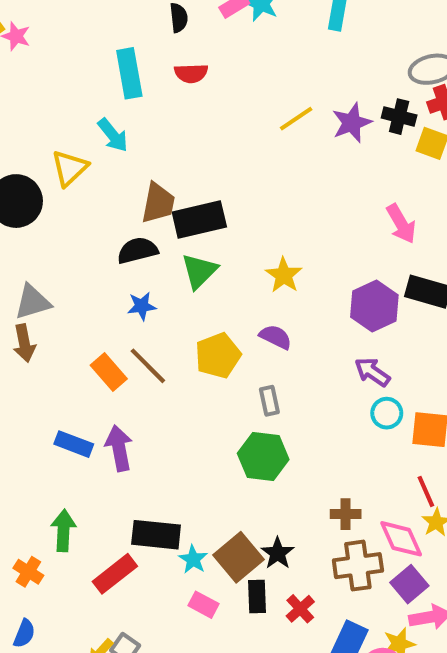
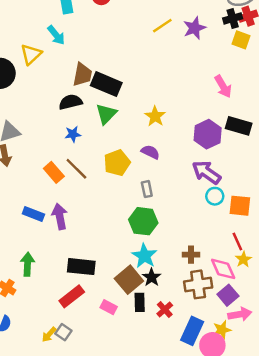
black cross: (399, 117) -> (233, 18), moved, turned -30
black rectangle: (199, 220) -> (106, 84), turned 36
purple arrow: (372, 372) -> (206, 172), size x1.4
cyan star: (193, 559) -> (144, 256), moved, size x1.5
red rectangle: (115, 574) -> (72, 296), moved

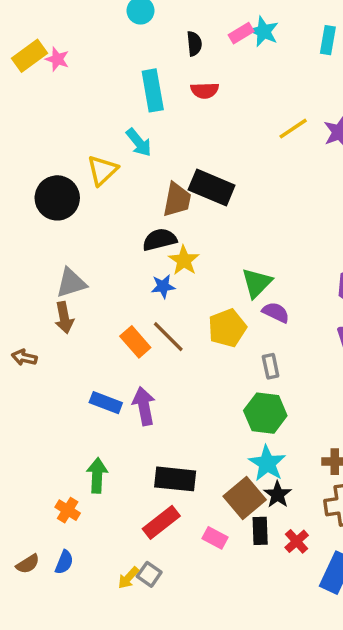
black rectangle: (106, 84) -> (212, 188), moved
green triangle: (106, 114) -> (257, 283), moved
yellow star: (155, 116) -> (184, 260), moved

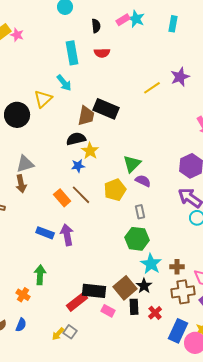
yellow line: (293, 129) -> (152, 88), moved
cyan star: (267, 463) -> (151, 264), moved
black rectangle: (175, 479) -> (94, 291), moved

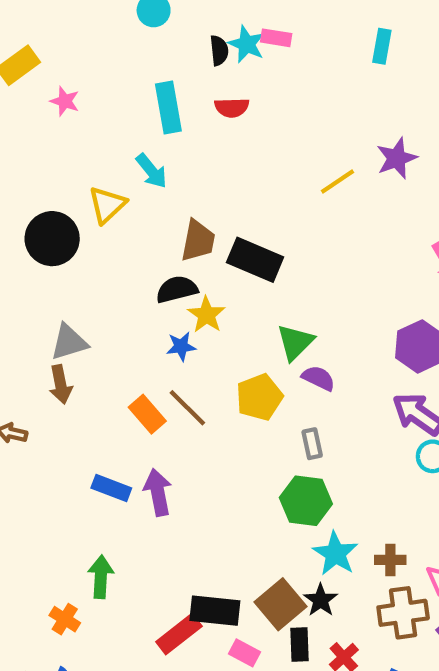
cyan star: (136, 19) -> (247, 44), moved
pink rectangle: (123, 20) -> (276, 38), turned 40
pink star: (17, 35) -> (65, 101), moved
black rectangle: (106, 109) -> (255, 260), moved

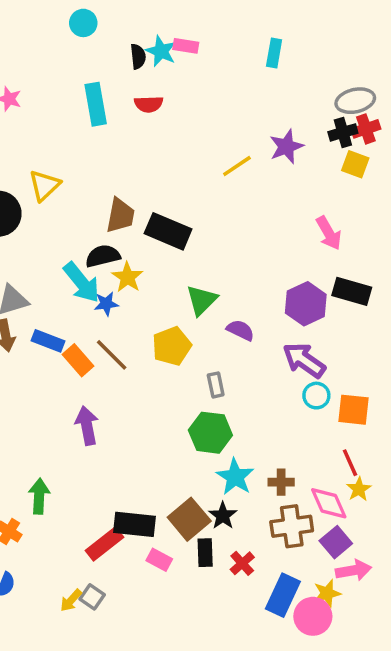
cyan arrow: (151, 171) -> (82, 283), moved, size x1.4
purple semicircle: (318, 378) -> (240, 330), moved
blue rectangle: (111, 488) -> (48, 341), moved

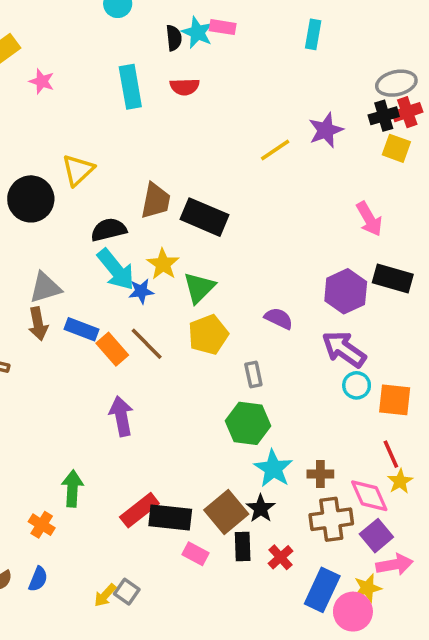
black semicircle: (103, 256) -> (109, 230), moved
green triangle: (202, 300) -> (199, 288), moved
red rectangle: (104, 544) -> (139, 510), moved

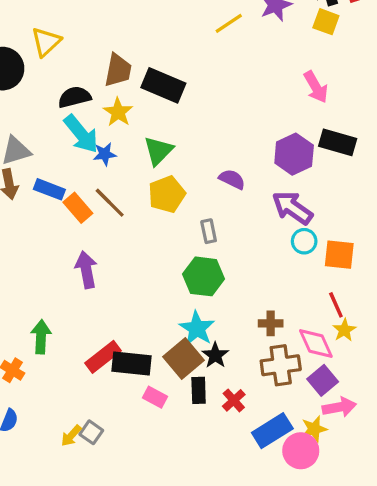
yellow square: (396, 148) -> (326, 22), moved
yellow star: (163, 264) -> (118, 112), moved
cyan star: (273, 469) -> (197, 328), moved
blue rectangle: (322, 590) -> (272, 431), turned 33

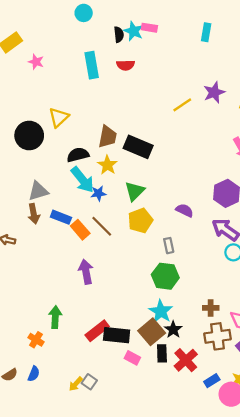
red cross: (234, 400) -> (186, 360), size x1.5
blue rectangle: (272, 431) -> (212, 381), size x0.6

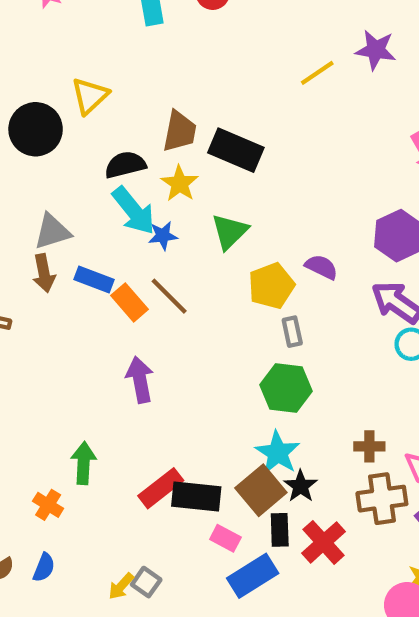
purple star: (214, 92) -> (376, 50), turned 30
yellow pentagon: (140, 221) -> (271, 286), moved
blue rectangle: (212, 381) -> (253, 576), moved, size x1.6

